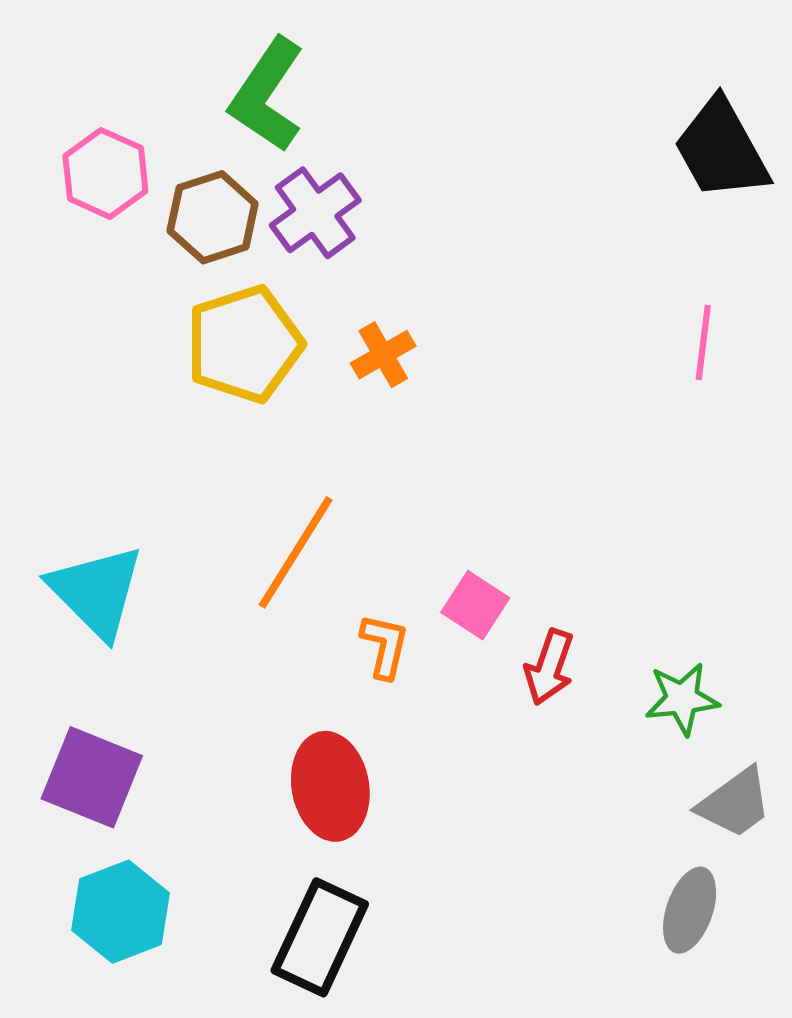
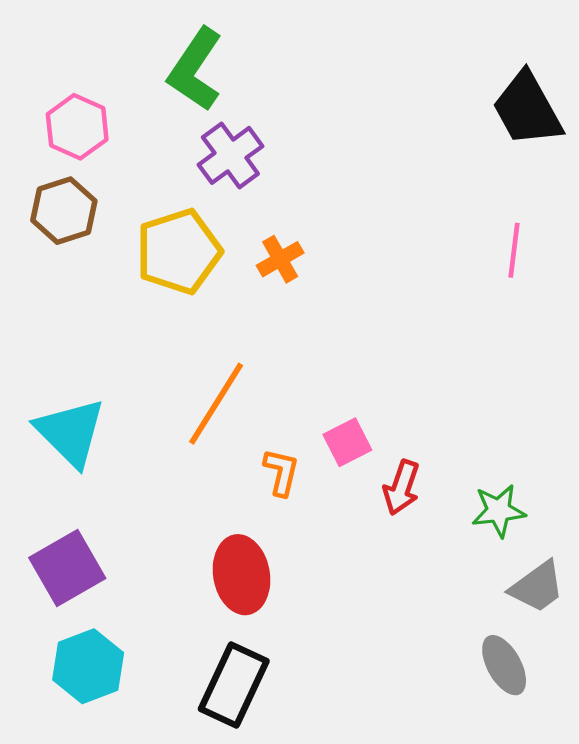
brown hexagon: (213, 217) -> (64, 211), moved
pink square: (475, 605) -> (347, 442), turned 30
purple square: (92, 777) -> (67, 568), turned 38
gray ellipse: (690, 910) -> (504, 665), turned -48

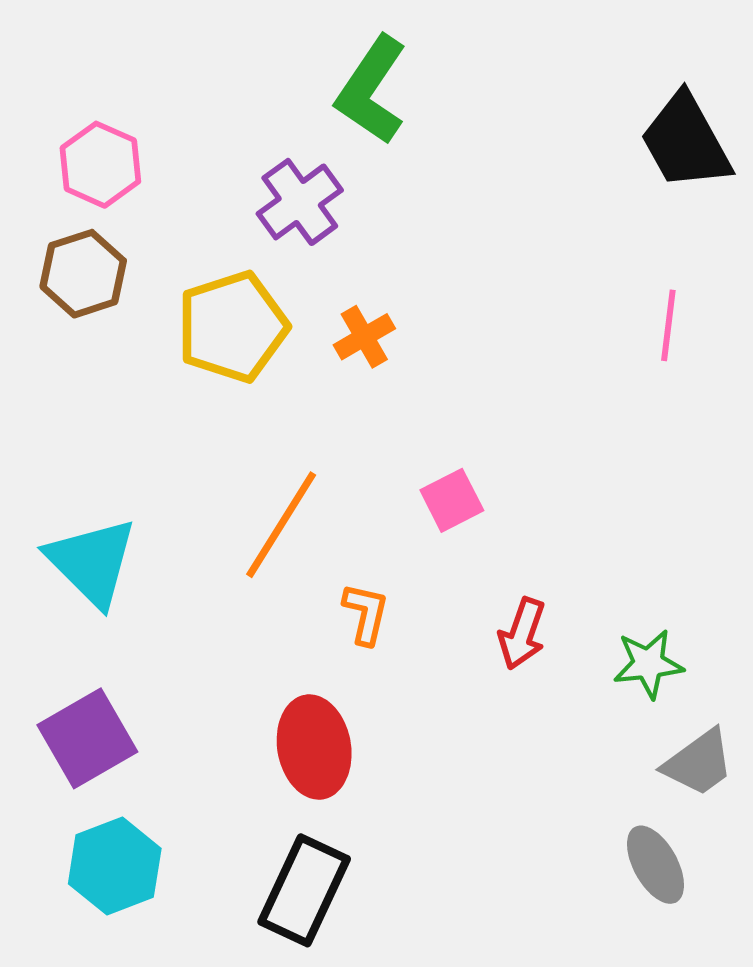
green L-shape: (195, 69) -> (371, 90), moved
pink square: (347, 442) -> (452, 500), moved

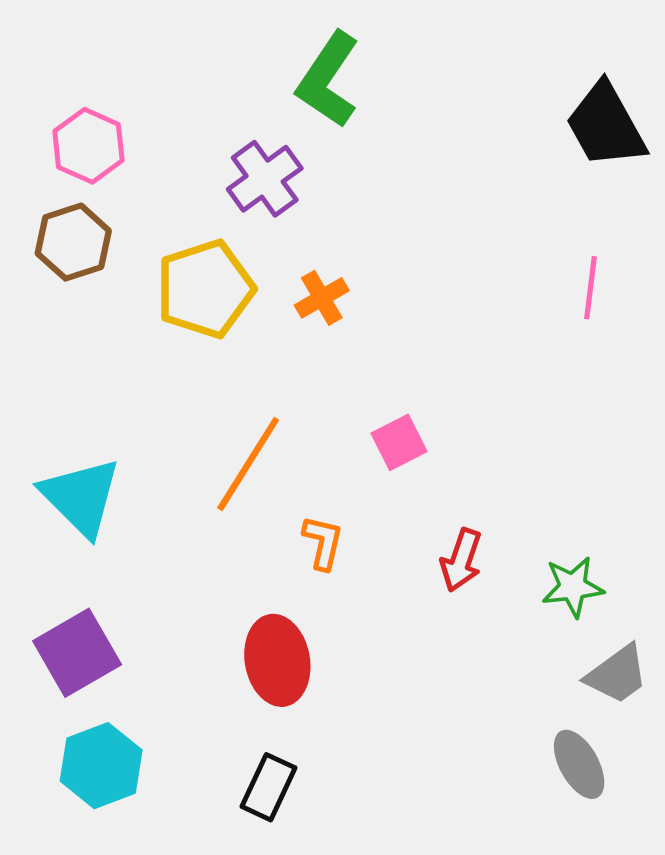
black rectangle: (304, 890) -> (268, 787), size x0.7

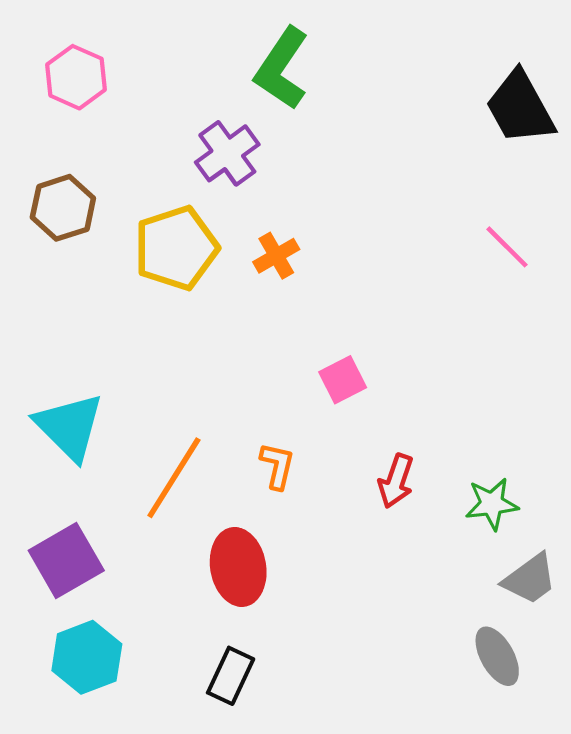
pink hexagon: (88, 146) -> (76, 77), moved
pink line: (590, 288) -> (507, 247), turned -52
orange line: (248, 464) -> (174, 478), moved

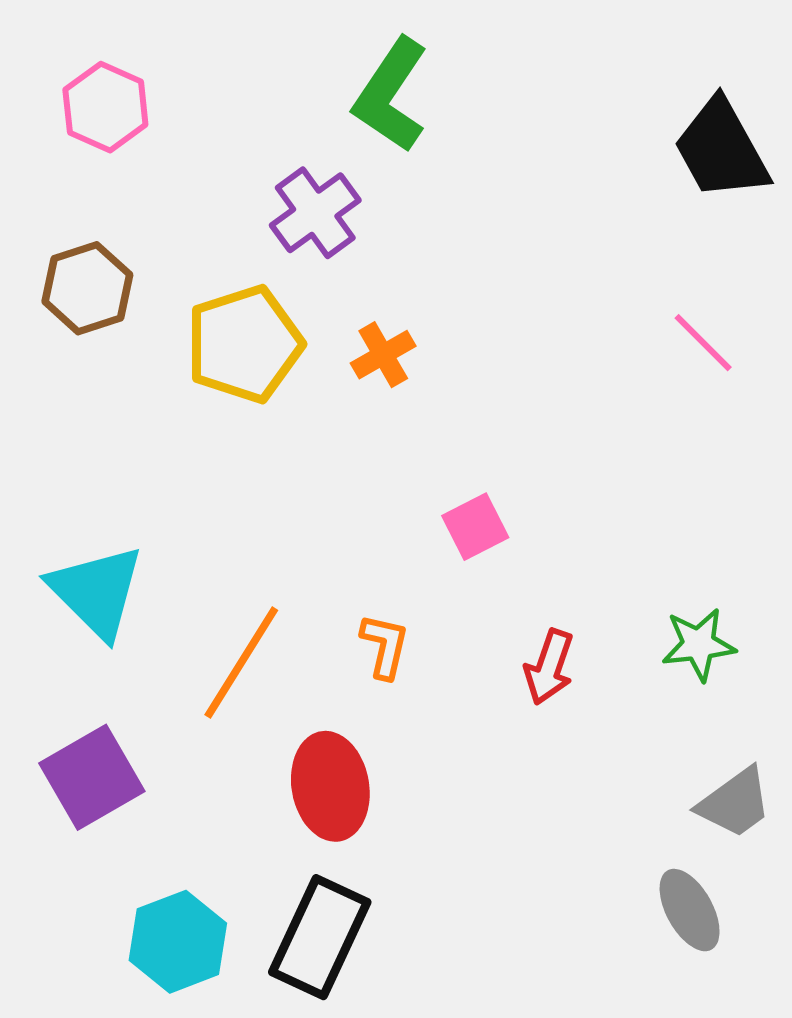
green star: (492, 504) -> (699, 644), moved
cyan hexagon: (87, 657) -> (178, 942), moved
black rectangle: (231, 676) -> (320, 937), size x1.5

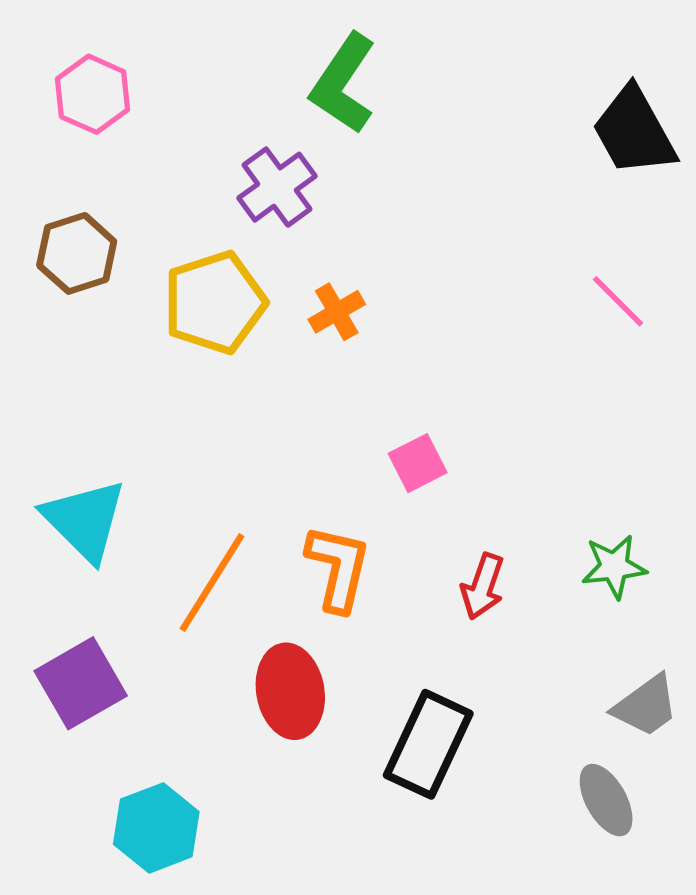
orange L-shape: (385, 646) -> (338, 568), size x1.5
black rectangle: (320, 937) -> (428, 744), moved

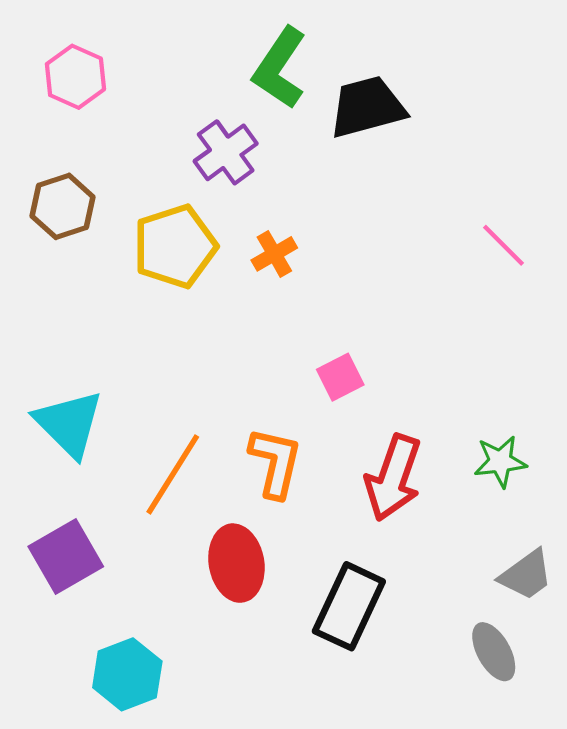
black trapezoid: (634, 131) -> (367, 107), moved, turned 104
red arrow: (483, 586) -> (393, 478), size x1.6

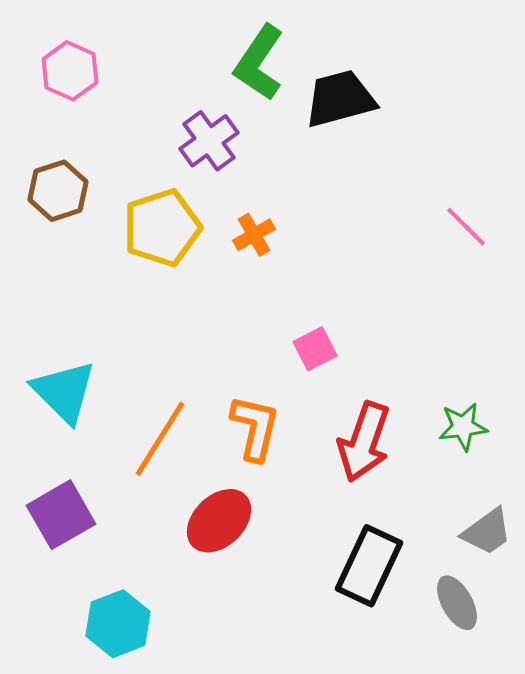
red ellipse: (236, 563) -> (219, 521), turned 56
black rectangle: (349, 606) -> (369, 566), moved

